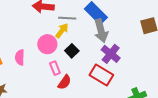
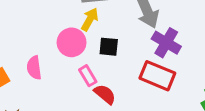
black square: (72, 51) -> (109, 47), turned -32
red semicircle: (64, 82) -> (105, 94), turned -77

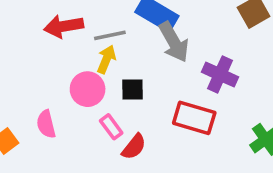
purple cross: (166, 43) -> (220, 74), moved
red semicircle: (105, 94) -> (134, 147), turned 95

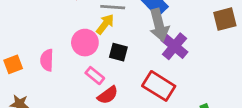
purple cross: (220, 74) -> (174, 46), moved
pink rectangle: (111, 127) -> (95, 76), turned -30

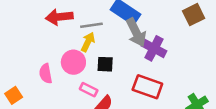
pink semicircle: (47, 60) -> (46, 74), moved

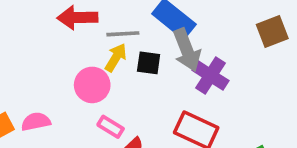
black square: (105, 64) -> (149, 63), moved
pink semicircle: (46, 74) -> (36, 122), moved, turned 84

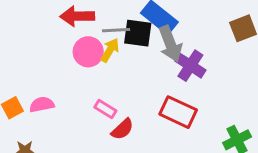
black square: (149, 63) -> (138, 33), moved, size x1.4
pink circle: (92, 85) -> (88, 52), moved

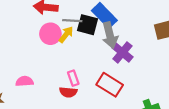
pink semicircle: (42, 105) -> (24, 81), moved
pink rectangle: (105, 109) -> (73, 78), moved, turned 32
red semicircle: (122, 129) -> (68, 92), turned 42

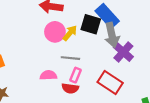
gray line: (72, 21) -> (70, 58), moved
pink rectangle: (73, 78) -> (75, 75), turned 40
pink semicircle: (24, 81) -> (48, 75), moved

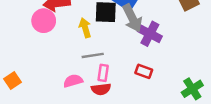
pink circle: (55, 32) -> (44, 21), moved
yellow arrow: (70, 33) -> (85, 28), turned -42
red rectangle: (110, 82) -> (144, 71), size x0.6

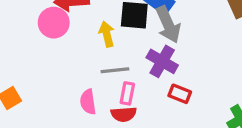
purple cross: (150, 34) -> (162, 61), moved
pink semicircle: (73, 81) -> (88, 102), turned -84

